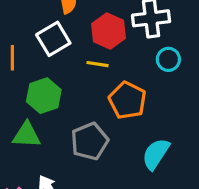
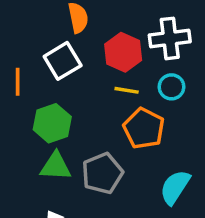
cyan circle: (168, 59) -> (171, 87), moved
yellow line: (97, 64) -> (127, 90), moved
green triangle: (27, 135) -> (56, 166), moved

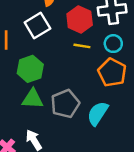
orange pentagon: (144, 128) -> (112, 72), moved
cyan semicircle: (175, 187) -> (98, 113), moved

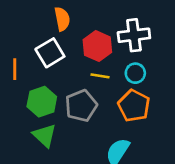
green triangle: (33, 99) -> (45, 135), turned 40
gray pentagon: (65, 104) -> (81, 106), moved

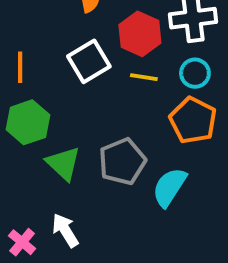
white square: (50, 53) -> (89, 61), moved
green hexagon: (42, 102) -> (28, 122), moved
gray pentagon: (81, 106) -> (122, 162), moved

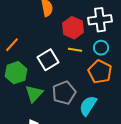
white square: (89, 61) -> (48, 60), moved
orange line: (20, 67) -> (12, 45), turned 42
green triangle: (63, 164) -> (34, 94), turned 30

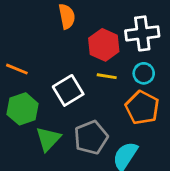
orange line: (12, 45) -> (17, 69), turned 70

